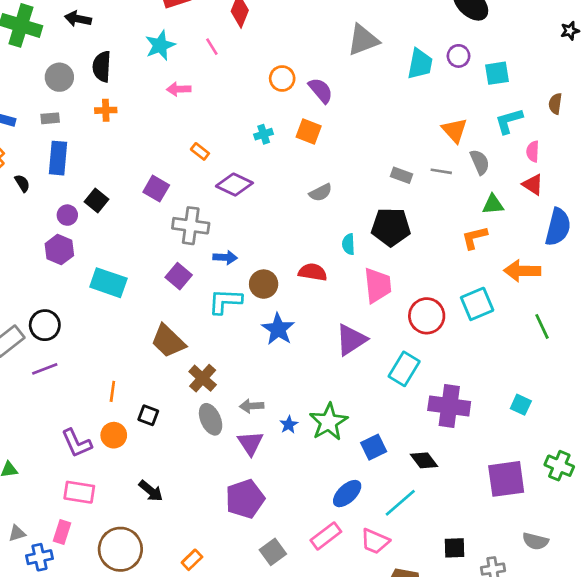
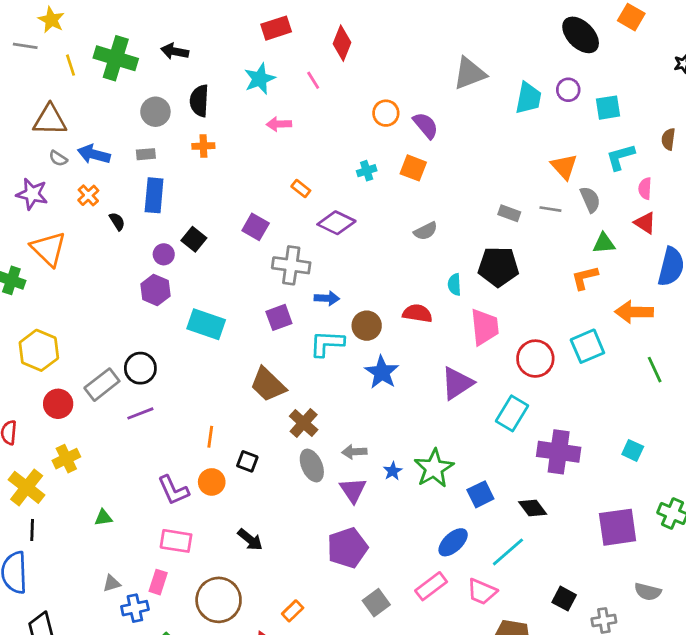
purple square: (179, 276) -> (279, 317), turned 30
black square: (455, 548) -> (564, 599), turned 30

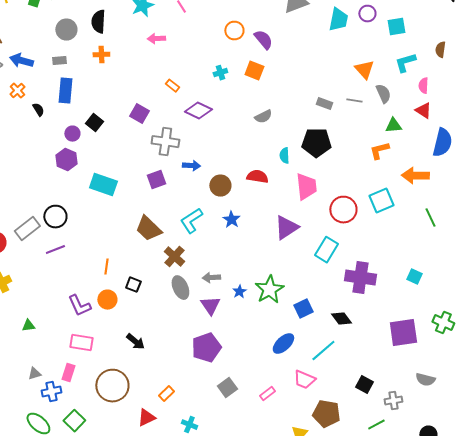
cyan L-shape: (327, 343) -> (191, 221), moved, turned -36
blue star: (382, 372) -> (231, 220), size x0.7
pink rectangle: (431, 586) -> (267, 394), moved, size x0.7

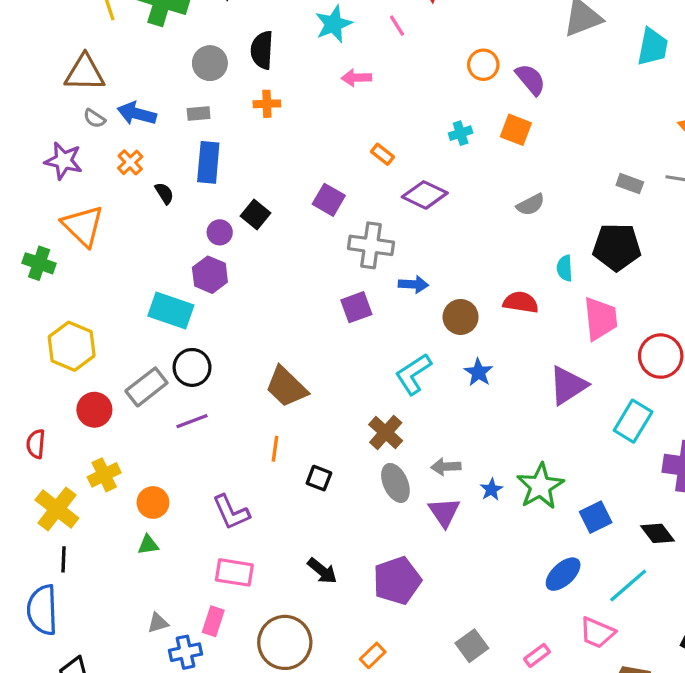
cyan rectangle: (103, 185) -> (171, 310), moved
brown trapezoid: (148, 229) -> (286, 387), moved
orange circle: (107, 300) -> (153, 502), moved
purple pentagon: (206, 348) -> (397, 581), moved

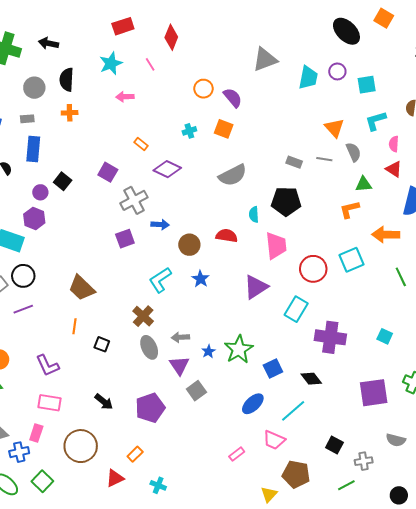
gray semicircle: (531, 205) -> (233, 175), size x1.6
gray cross: (371, 245) -> (134, 200), turned -36
gray square: (472, 646) -> (196, 391), moved

